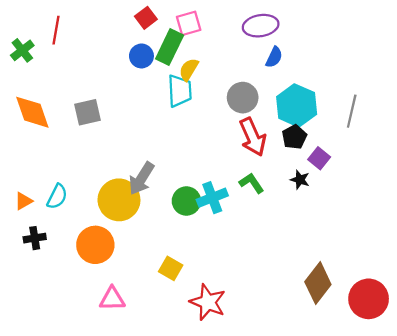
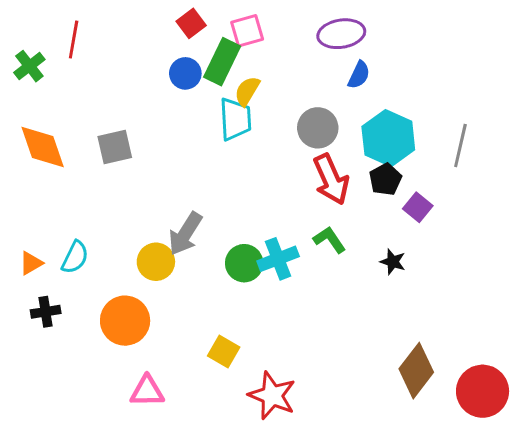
black star: (300, 180) -> (393, 262), moved
yellow circle: (119, 200) -> (156, 262), size x0.7

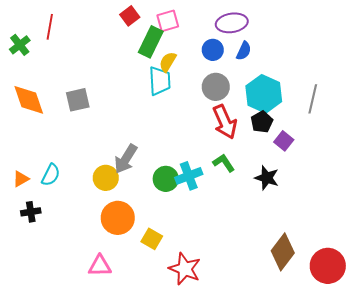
blue circle: (185, 73) -> (213, 50), moved
black star: (393, 262) -> (267, 178), size x1.4
orange circle: (125, 321) -> (118, 218), moved

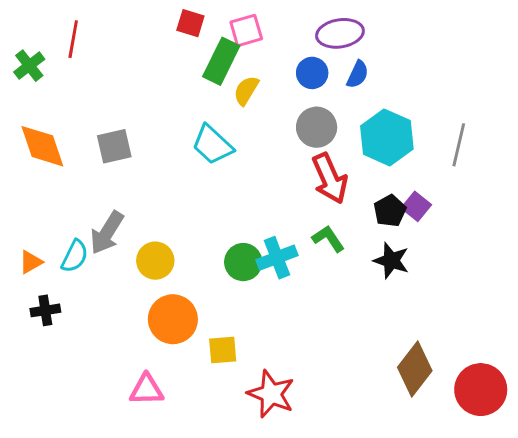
red square: (130, 16) -> (190, 23), turned -36
cyan trapezoid: (160, 81) -> (212, 145), moved, turned 136
black pentagon: (262, 122) -> (390, 211), moved
gray arrow: (126, 159) -> (107, 233), moved
yellow square: (152, 239) -> (223, 350), turned -35

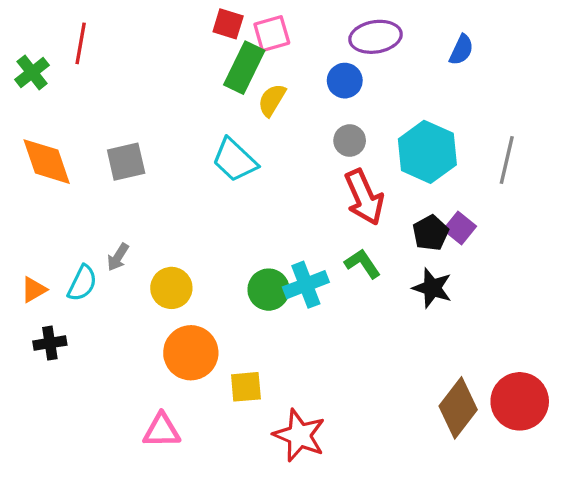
red square: (190, 23) -> (228, 24), moved
blue semicircle: (358, 74) -> (461, 50), moved
gray circle: (317, 127) -> (350, 141), size x0.7
gray arrow: (107, 233) -> (118, 257), size x0.6
red circle: (481, 390) -> (520, 401), moved

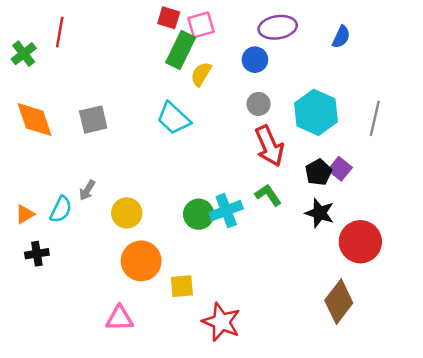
red circle: (520, 401) -> (360, 242), moved

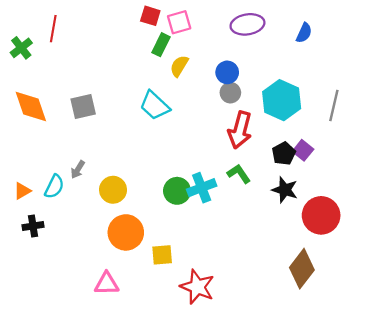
green rectangle: (181, 50) -> (161, 45), size x0.7
blue circle: (255, 60) -> (227, 72), moved
red arrow: (269, 146) -> (240, 130), turned 39

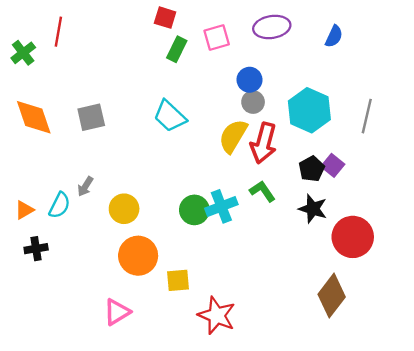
pink square: (179, 22) -> (217, 38), moved
yellow semicircle: (179, 66) -> (233, 136), moved, size x1.4
pink triangle: (107, 284) -> (117, 312), turned -30

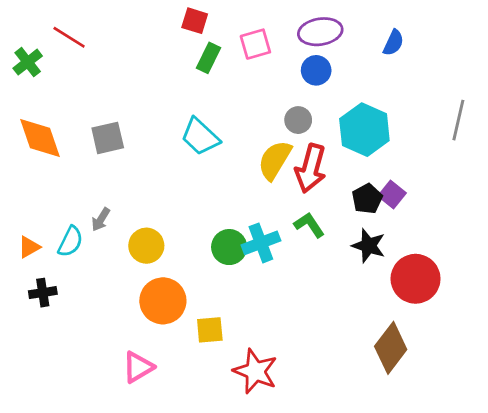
red line: (58, 32) -> (69, 37), turned -68
blue circle: (250, 80) -> (316, 70), moved
gray line: (367, 116) -> (458, 120), moved

